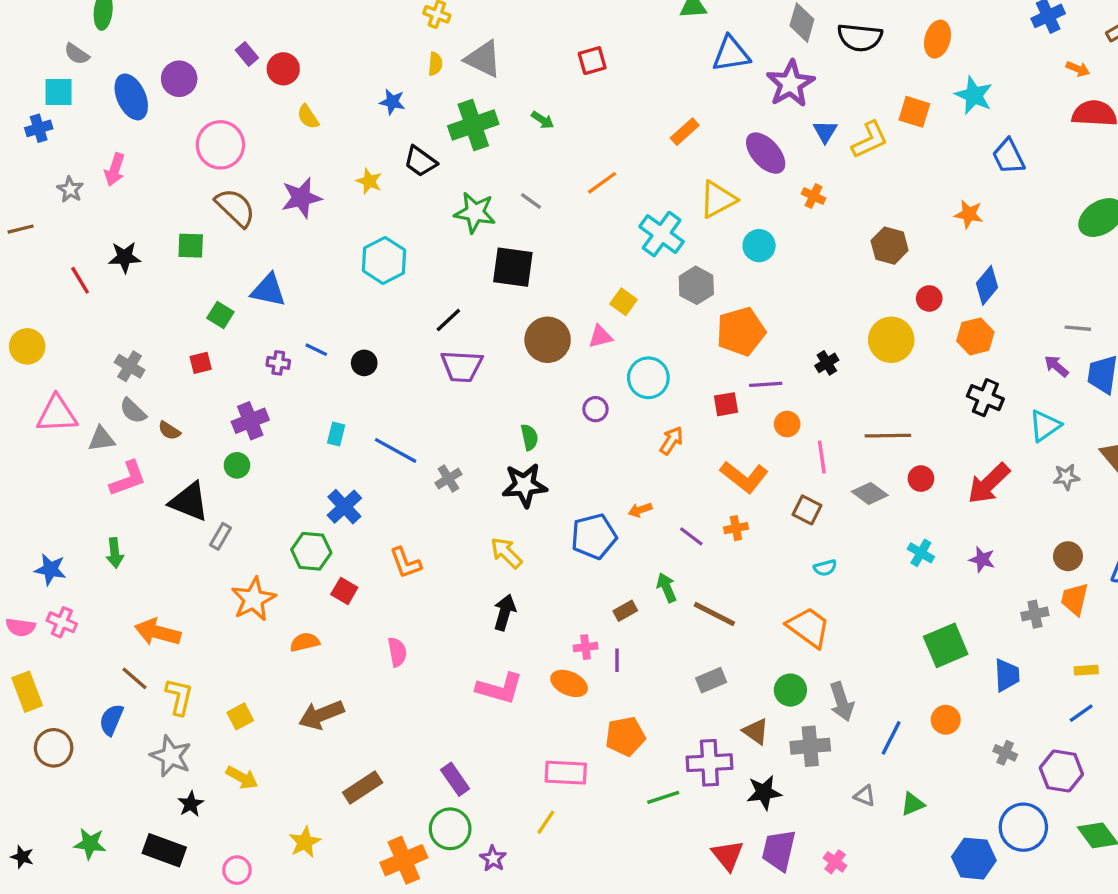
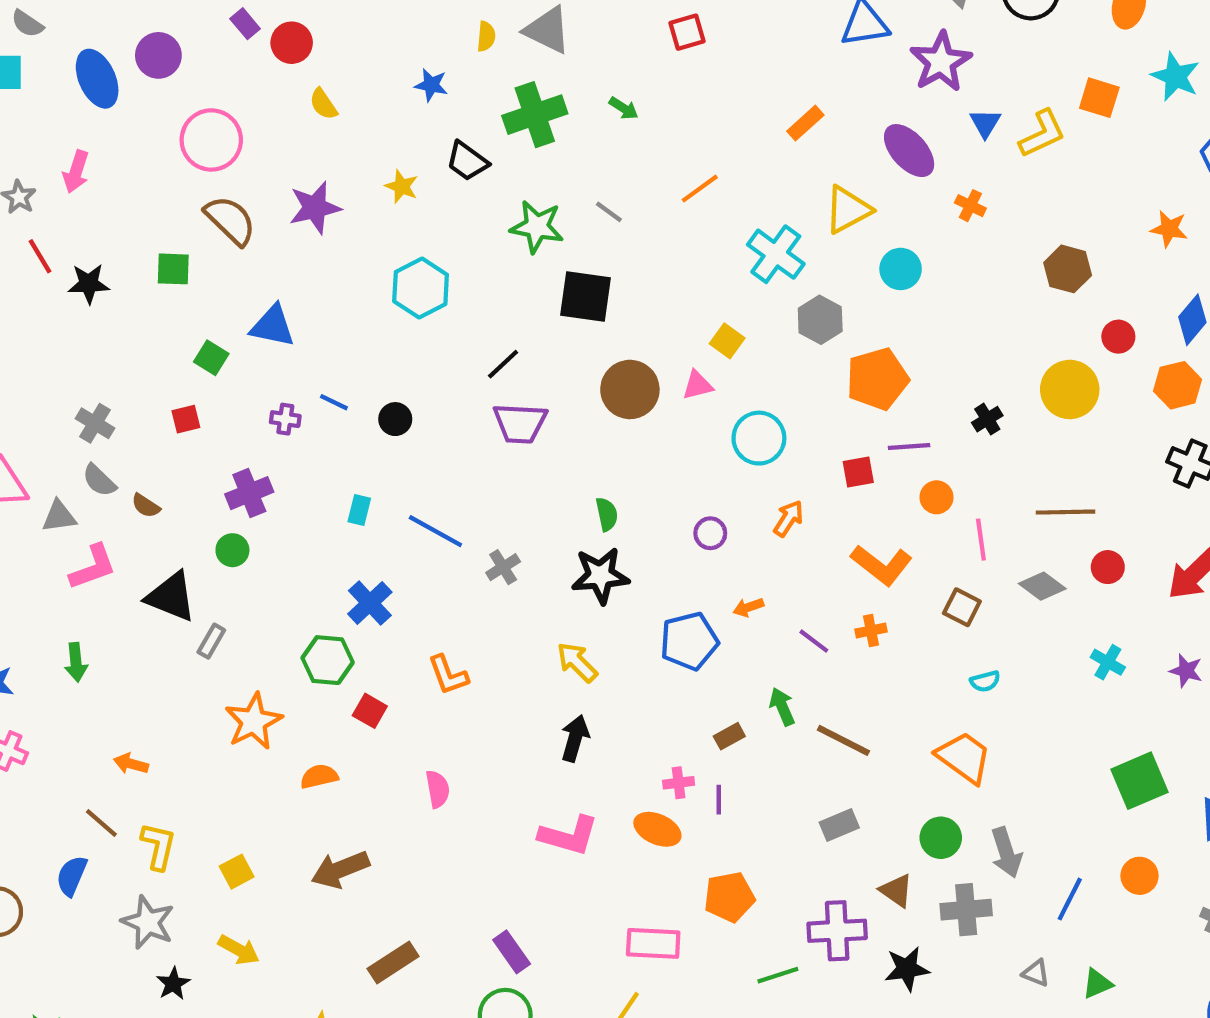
red line: (80, 280) -> (40, 256), moved
purple circle: (595, 409) -> (710, 533), moved
orange arrow: (158, 632) -> (131, 764), size x0.6

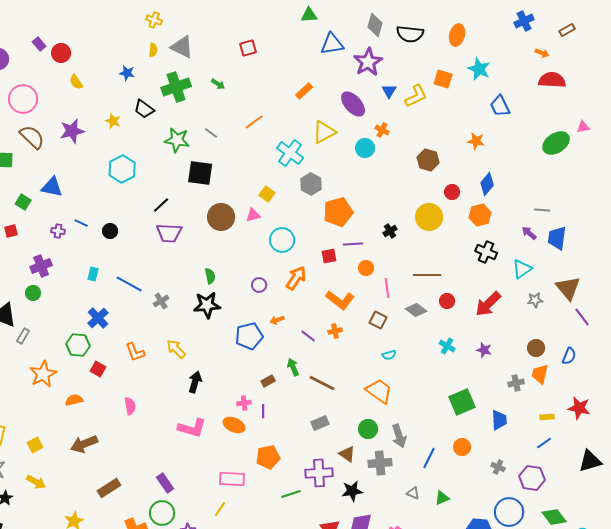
cyan circle: (901, 269) -> (365, 148), moved
orange arrow: (789, 518) -> (296, 278), size x1.4
yellow arrow: (577, 662) -> (176, 349), moved

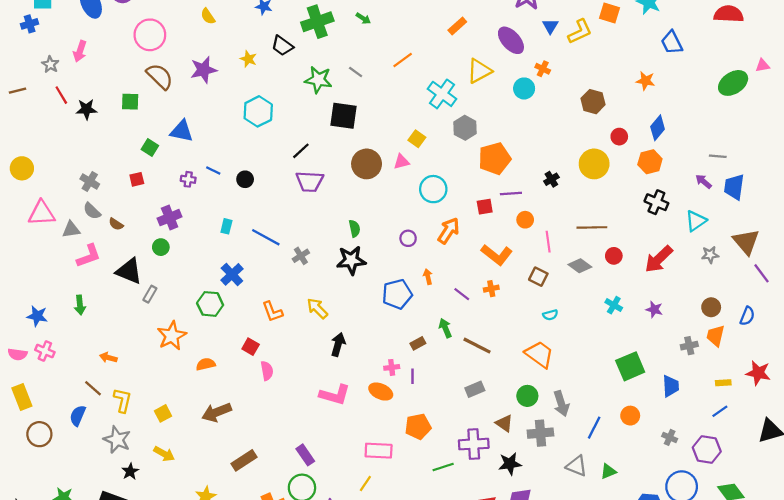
orange arrow: (277, 320) -> (428, 277), turned 96
red square: (98, 369) -> (251, 347), moved
gray triangle: (413, 493) -> (577, 466), size x1.5

